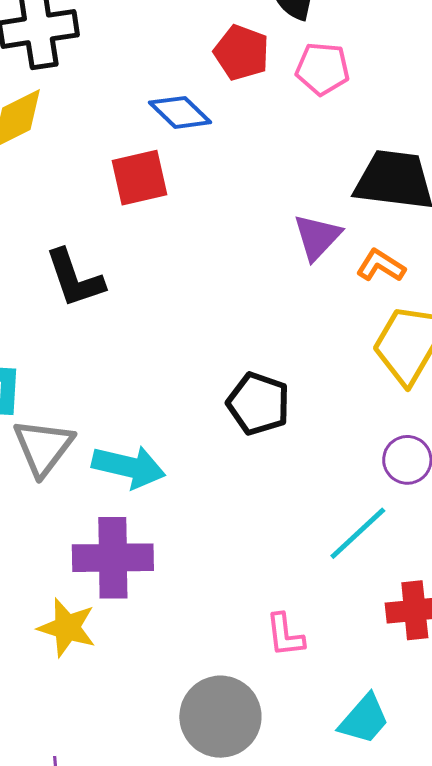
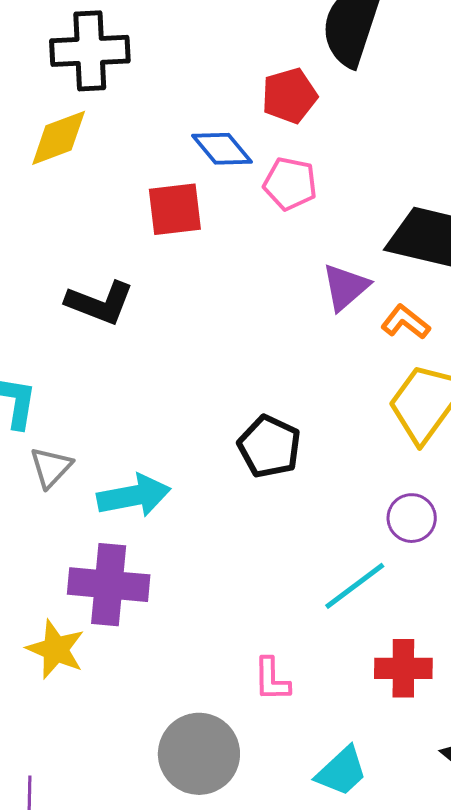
red pentagon: (242, 53) -> (289, 96), turned 30
pink pentagon: (322, 69) -> (290, 184), moved
black L-shape: (75, 278) -> (100, 303), turned -56
gray triangle: (43, 447) -> (51, 467), size x0.7
cyan arrow: (129, 467) -> (134, 496), turned -30

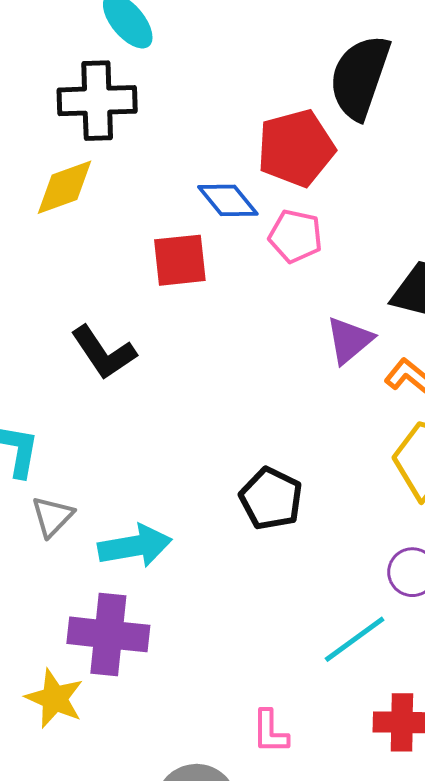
red pentagon: (289, 96) -> (296, 148), size x1.4
black L-shape: (100, 303) -> (103, 353), turned 34

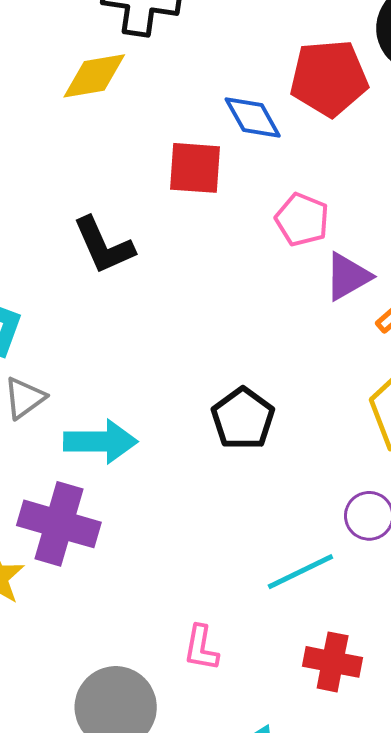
pink pentagon: (295, 236) -> (302, 220), moved

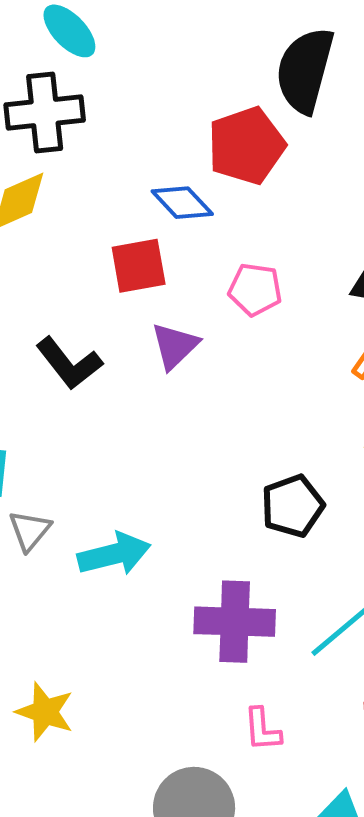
purple triangle: (348, 276) -> (175, 346), moved
black pentagon: (243, 419) -> (293, 506), moved, turned 30
purple cross: (59, 524) -> (235, 622), moved

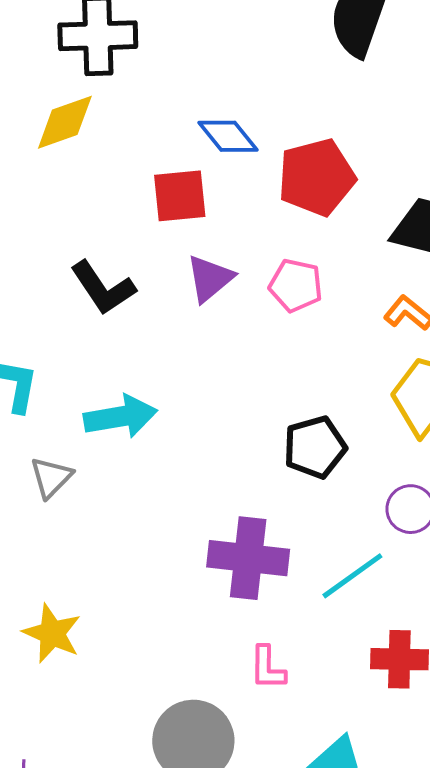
red pentagon: (246, 146) -> (317, 177), moved
pink pentagon: (255, 289) -> (296, 285), moved
gray triangle: (30, 530) -> (51, 477), moved
cyan arrow: (114, 554) -> (120, 417), moved

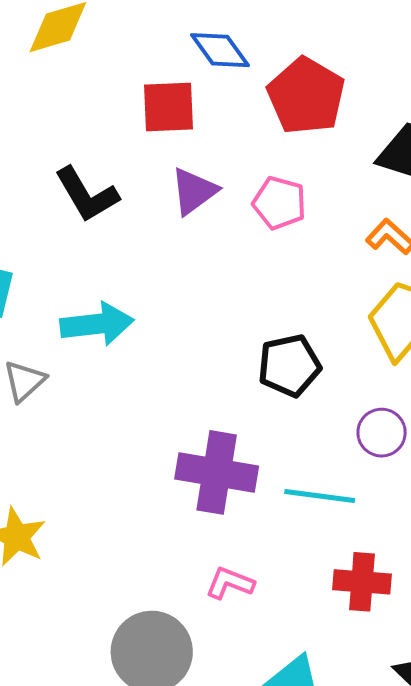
red pentagon: (317, 177) -> (306, 96), turned -30
cyan line: (352, 576) -> (320, 496), turned 40
pink L-shape: (268, 668) -> (230, 583), turned 108

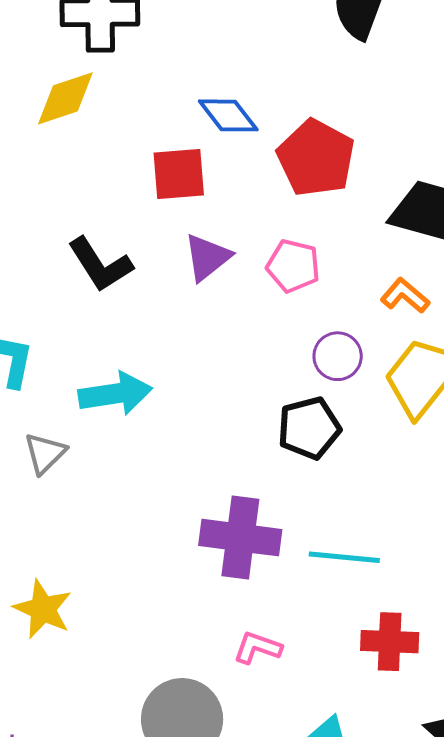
purple circle: (382, 433) -> (338, 356), moved

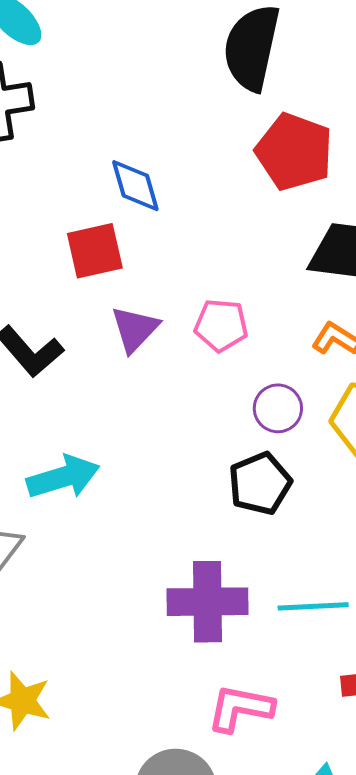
blue diamond: (228, 115) -> (135, 186), turned 30
red pentagon: (316, 158) -> (294, 152), moved
pink L-shape: (258, 648) -> (240, 708), size x1.4

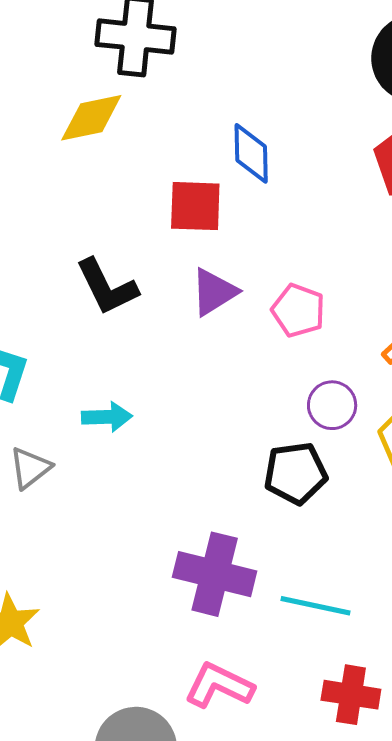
cyan arrow: (63, 477) -> (107, 417), size x0.7

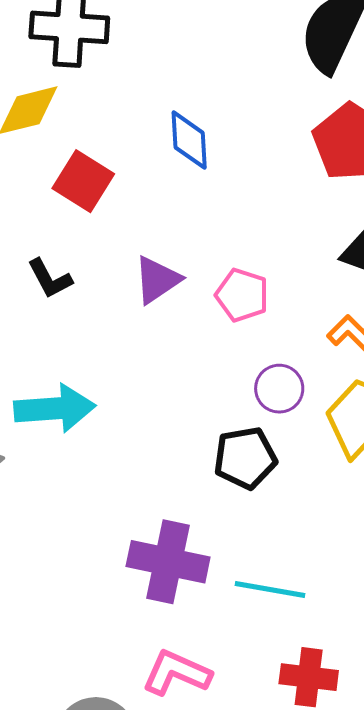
red square: (195, 206) -> (83, 181), moved, turned 32
black L-shape: (107, 287) -> (50, 279), size x0.7
cyan arrow: (107, 417) -> (55, 409), size x1.6

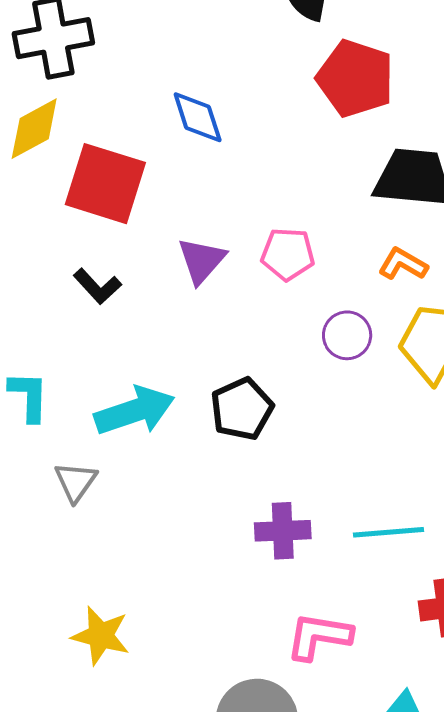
red square: (83, 181) -> (105, 184), size x1.4
black pentagon: (245, 458) -> (242, 409), moved
purple cross: (168, 562) -> (283, 531), size x0.7

